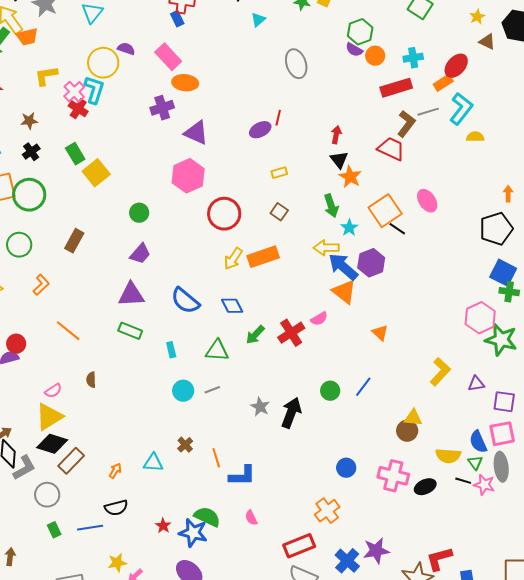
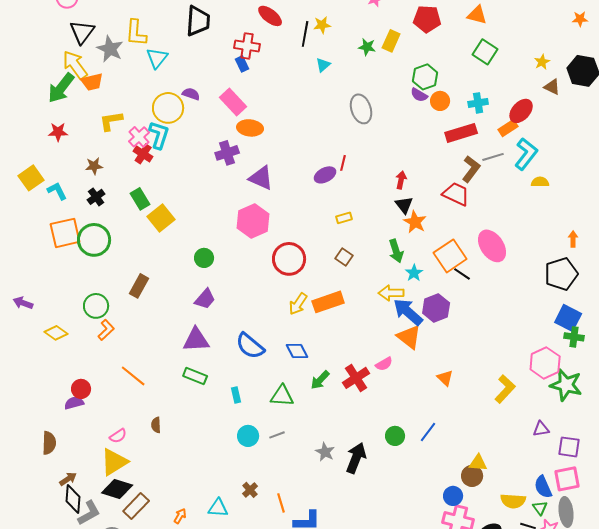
pink ellipse: (427, 201) -> (492, 246), size x1.4
green circle: (19, 245) -> (96, 306), moved
yellow L-shape: (440, 372) -> (505, 389), moved
blue circle: (346, 468) -> (453, 496), moved

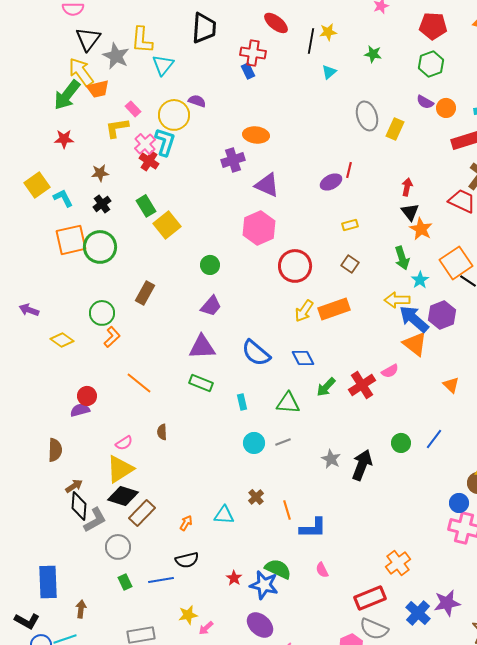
yellow rectangle: (391, 41) -> (395, 129), moved
green hexagon: (425, 77) -> (431, 64), moved
pink rectangle: (233, 102) -> (133, 109), moved, size x0.6

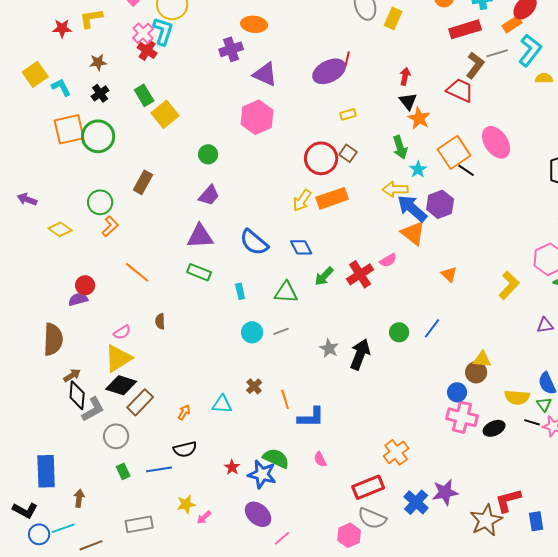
yellow L-shape: (117, 128) -> (91, 18), moved
purple ellipse: (331, 182) -> (329, 71), size x1.5
red circle: (295, 266) -> (321, 158), moved
brown semicircle: (55, 450) -> (53, 339), size x1.4

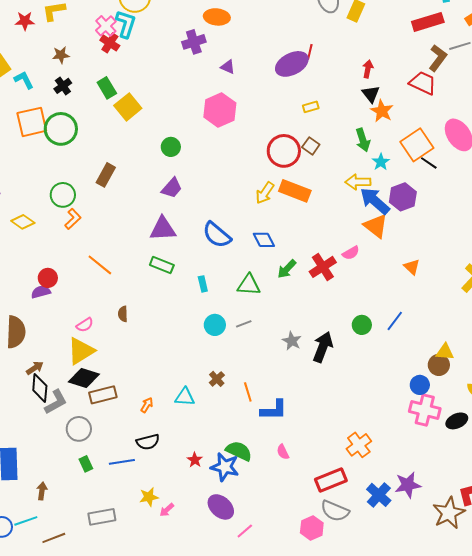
purple triangle: (265, 74) -> (228, 67), size x0.6
orange rectangle: (332, 198) -> (295, 191), turned 40
brown rectangle: (140, 402) -> (103, 395), turned 32

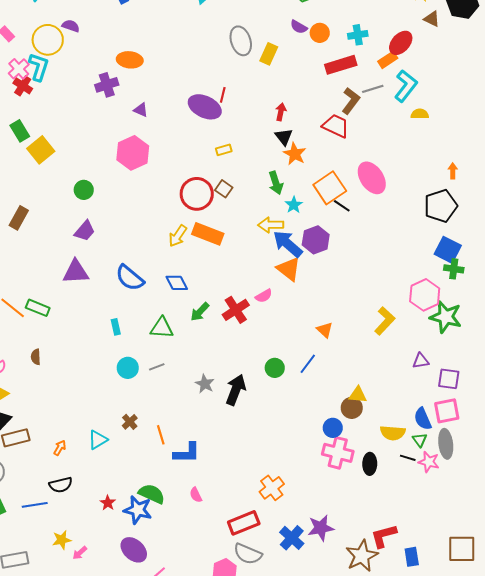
purple ellipse: (292, 64) -> (205, 107), turned 52
green rectangle: (162, 265) -> (38, 308), moved
orange triangle: (412, 267) -> (325, 330), moved
cyan triangle: (185, 397) -> (98, 440), turned -35
black ellipse: (457, 421) -> (370, 464), turned -65

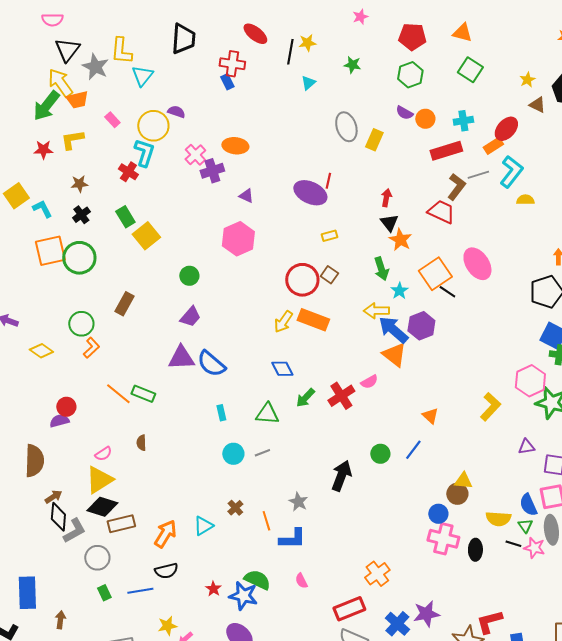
pink cross: (19, 69) -> (195, 155), moved
blue semicircle: (130, 278) -> (211, 364), moved
gray star: (205, 384) -> (298, 502), moved
orange arrow: (60, 448) -> (165, 534), size x1.8

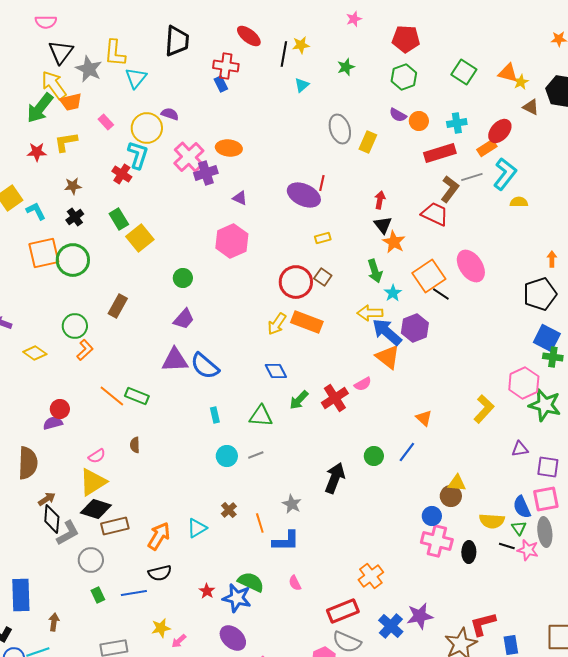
orange triangle: (462, 33) -> (508, 73), moved
green star: (352, 65) -> (346, 67), turned -30
pink cross: (195, 155) -> (189, 157), size x1.4

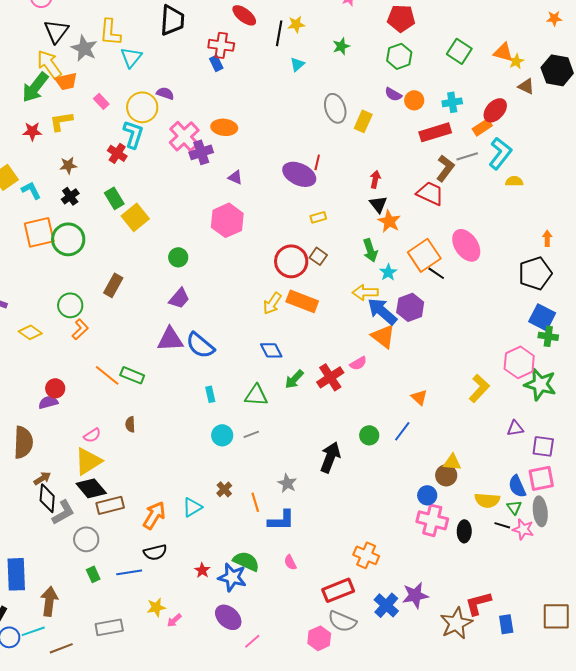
black diamond: (96, 509) -> (91, 488), turned 32
orange cross: (371, 576) -> (366, 555), turned -30
brown arrow: (54, 622) -> (49, 601), size x1.6

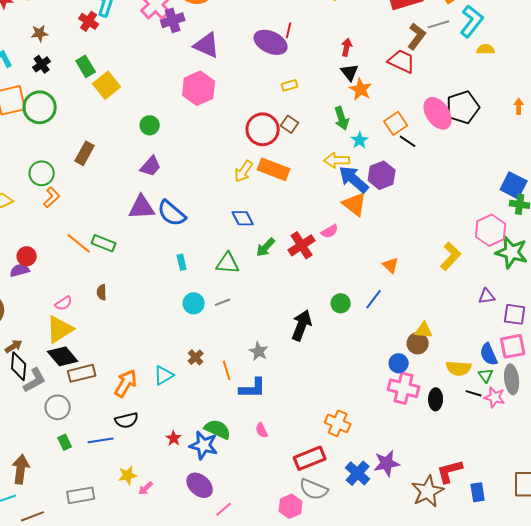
purple triangle: (235, 177) -> (207, 45), size x1.8
orange square: (424, 255) -> (396, 123), size x0.7
black pentagon: (535, 273) -> (463, 107), moved

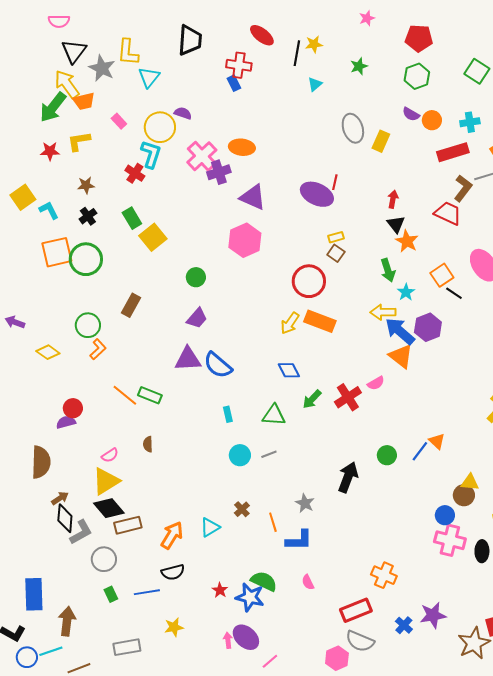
brown square: (290, 124) -> (336, 253), moved
orange triangle: (391, 265) -> (437, 441), moved
blue cross: (358, 473) -> (404, 625), size x0.7
pink arrow: (146, 488) -> (228, 640), moved, turned 126

